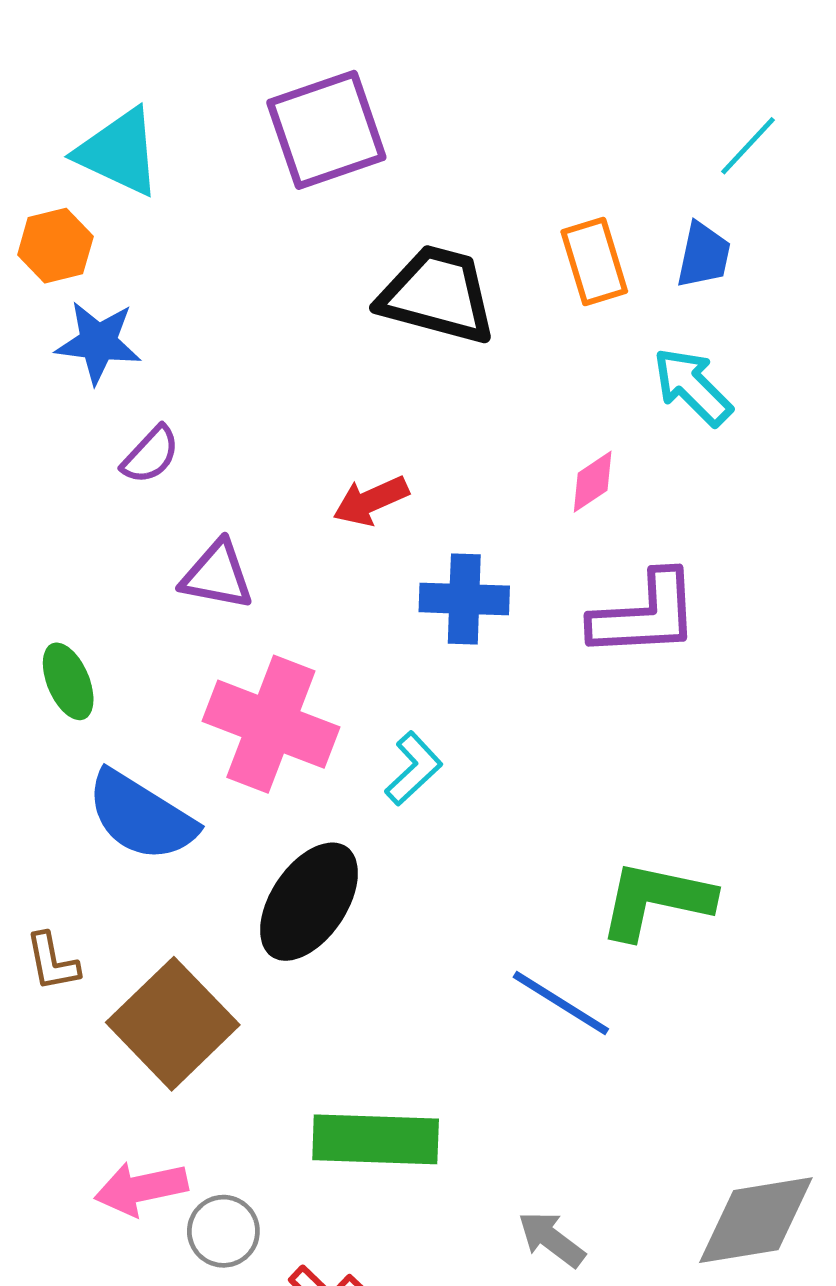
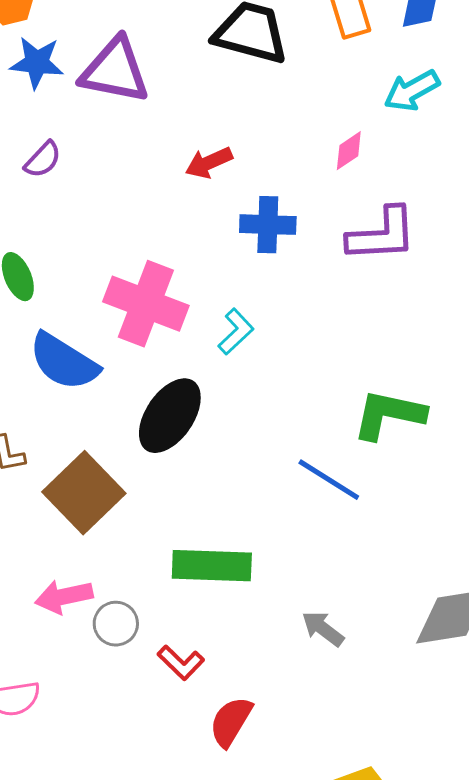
cyan arrow: (692, 387) -> (412, 91), turned -74
purple semicircle: (151, 455) -> (43, 160), moved
purple triangle: (217, 575) -> (115, 71), moved, size x1.5

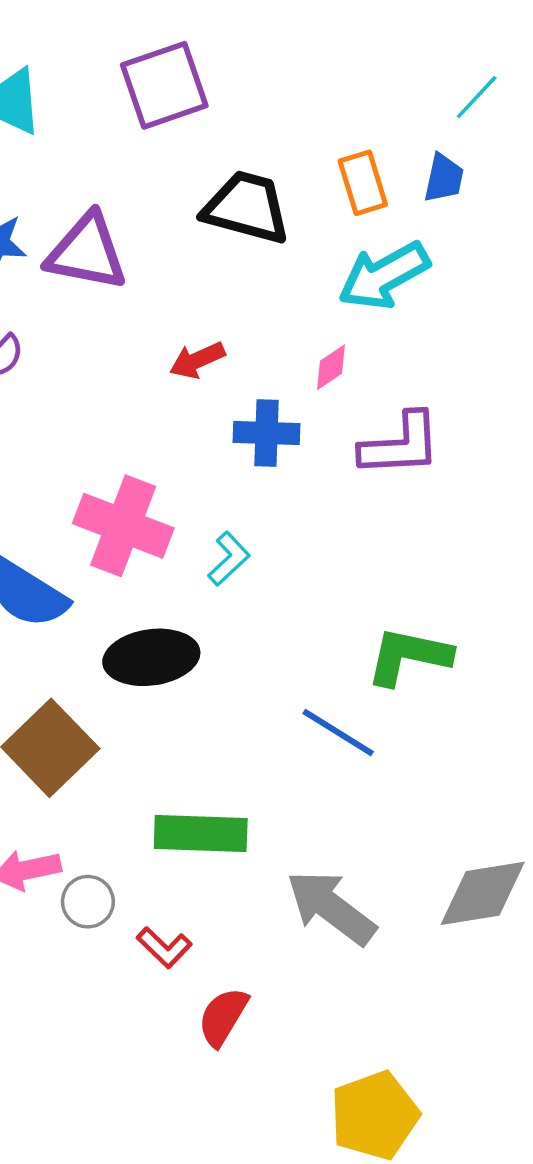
cyan arrow: (412, 91) -> (384, 276), moved, size x1.4
pink diamond: (349, 151) -> (331, 367), moved
black ellipse: (170, 416) -> (151, 657), turned 48
gray arrow: (323, 629) -> (331, 908), size x1.8

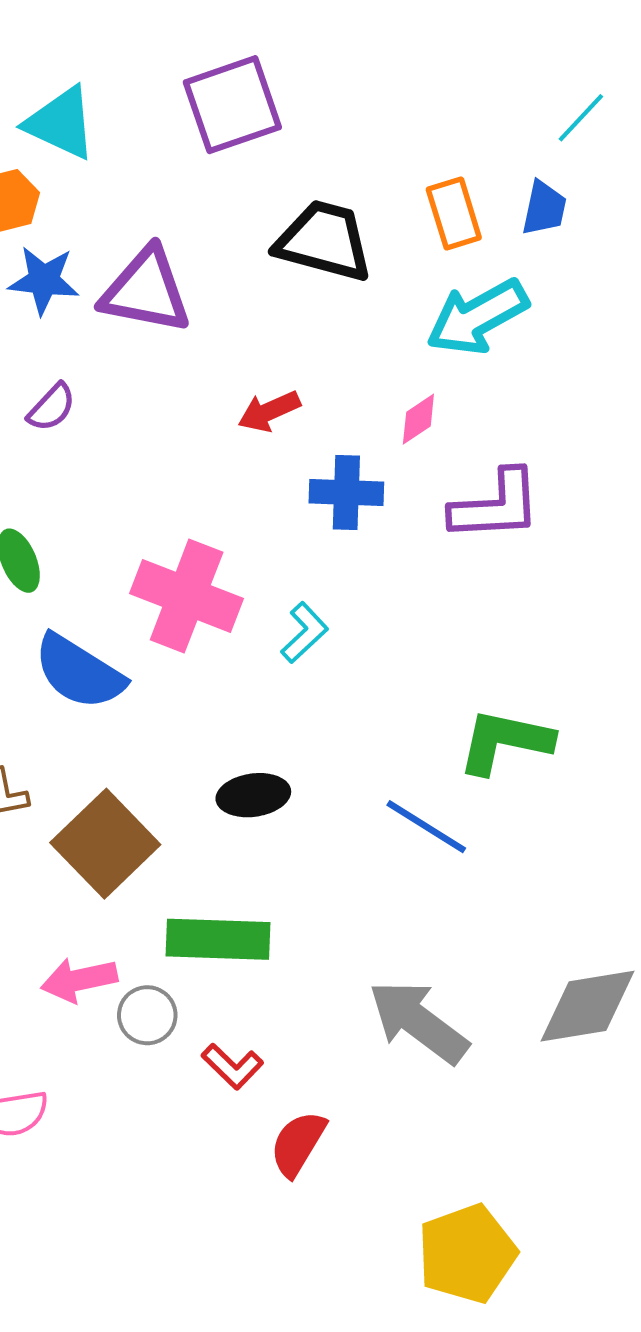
black ellipse: (151, 657) -> (253, 795), moved, size x0.7
green rectangle: (201, 834) -> (218, 939), moved

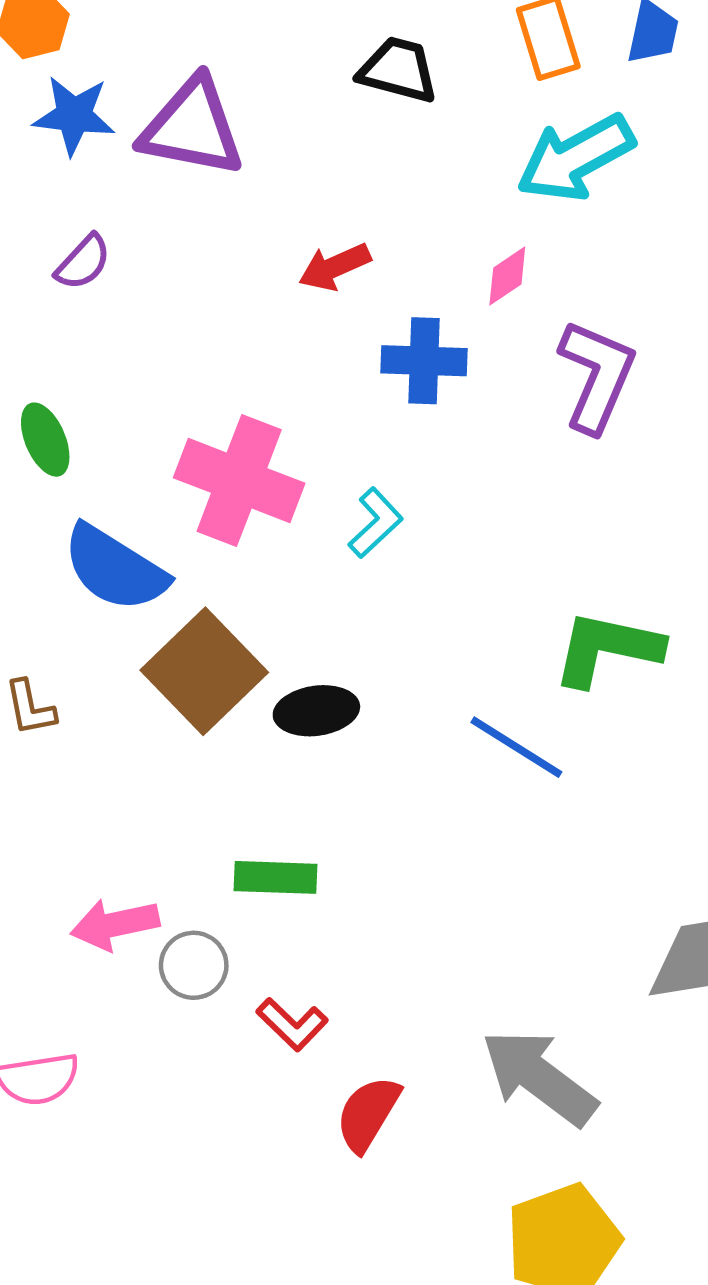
black trapezoid: (324, 241) -> (398, 70), size x0.7
purple L-shape: (496, 506) -> (597, 376), turned -64
brown square: (105, 844) -> (204, 671), moved
green rectangle: (218, 939) -> (275, 877), size x0.7
gray arrow: (418, 1022) -> (539, 1077), moved

